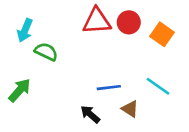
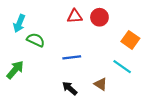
red triangle: (97, 21) -> (75, 16), size x0.7
orange square: (162, 34) -> (130, 40), moved
blue line: (109, 88) -> (72, 57), moved

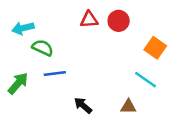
cyan arrow: (19, 23) -> (23, 28), turned 54
blue line: (72, 57) -> (55, 74), moved
brown triangle: (101, 84) -> (128, 107), moved, turned -32

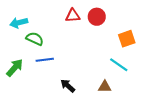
orange square: (155, 48) -> (127, 39), turned 36

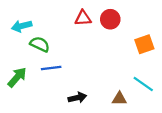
cyan line: (119, 65) -> (143, 84), moved
black arrow: (68, 86) -> (77, 98), turned 126

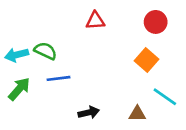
red circle: (110, 19) -> (156, 22), moved
cyan arrow: (22, 26) -> (17, 55), moved
orange square: (144, 44) -> (146, 60), moved, turned -30

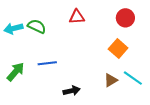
green semicircle: (45, 51) -> (37, 26), moved
cyan arrow: (17, 55) -> (13, 28), moved
brown triangle: (137, 114) -> (111, 80), moved, turned -32

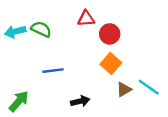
red circle: (125, 18) -> (110, 34), moved
orange square: (118, 48) -> (111, 63), moved
green arrow: (16, 72) -> (19, 101), moved

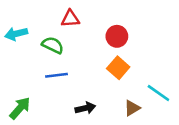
red triangle: (86, 19) -> (70, 19), moved
green semicircle: (41, 29) -> (53, 45), moved
brown triangle: (124, 89) -> (132, 108), moved

